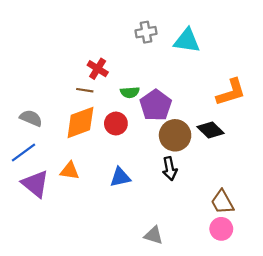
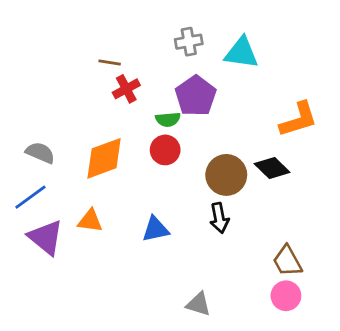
red cross: (98, 69) -> (126, 89), turned 30
brown line: (85, 90) -> (110, 62), moved
purple pentagon: (156, 105) -> (196, 96), moved
red circle: (116, 123) -> (165, 150), moved

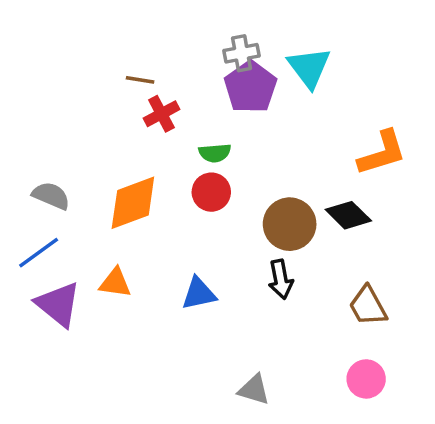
cyan triangle: (242, 53) -> (309, 67), turned 45
purple pentagon: (196, 96) -> (250, 87), moved
brown trapezoid: (287, 261) -> (368, 306), moved

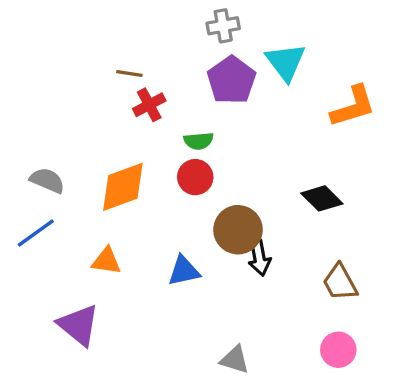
gray cross: (242, 53) -> (223, 26), moved
orange L-shape: (382, 153) -> (353, 106), moved
brown circle: (290, 224) -> (238, 230), moved
purple triangle: (58, 304) -> (79, 325), moved

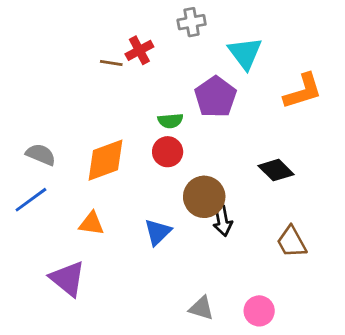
purple pentagon: (231, 80) -> (215, 97), moved
red cross: (149, 105) -> (139, 50), moved
blue triangle: (184, 271) -> (158, 232), turned -32
pink circle: (338, 350) -> (259, 311), moved

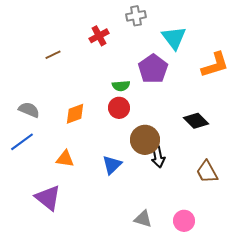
brown line: (111, 63) -> (53, 55), moved, turned -35
orange diamond: (106, 160) -> (75, 114), size x0.7

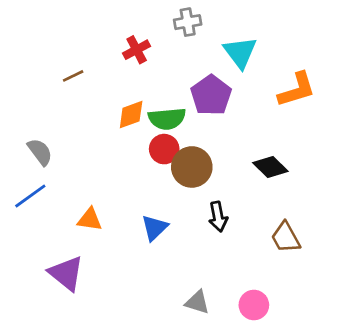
green semicircle: (121, 86) -> (167, 119), size x1.5
gray semicircle: (29, 110) -> (40, 152), turned 30
orange diamond: (75, 114) -> (131, 115), moved
brown circle: (145, 140) -> (192, 167), moved

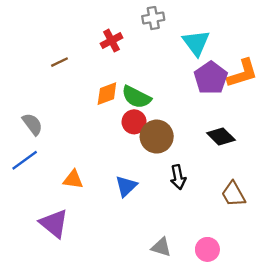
purple pentagon: (211, 95) -> (211, 78), moved
green semicircle: (167, 119) -> (136, 97), turned 32

